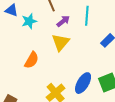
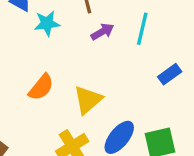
yellow triangle: (61, 42) -> (88, 100), moved

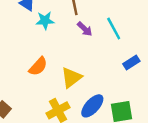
cyan line: (142, 29) -> (114, 29), turned -45
purple arrow: (102, 32) -> (85, 29), turned 70

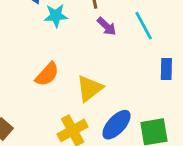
blue rectangle: (131, 63) -> (166, 69), turned -56

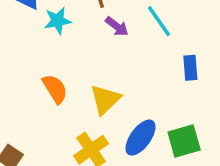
orange semicircle: (47, 74) -> (55, 89), turned -68

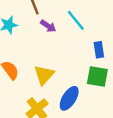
green square: (184, 141) -> (97, 77), moved, turned 30

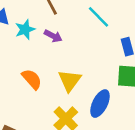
purple arrow: (48, 26) -> (53, 36), moved

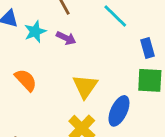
orange semicircle: (32, 79) -> (26, 80), moved

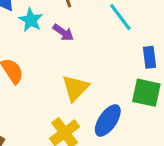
cyan star: (35, 32) -> (31, 20), turned -30

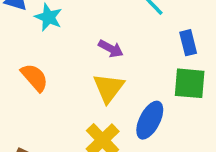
purple arrow: (63, 32) -> (111, 49), moved

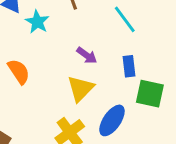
blue rectangle: (188, 43) -> (129, 66), moved

